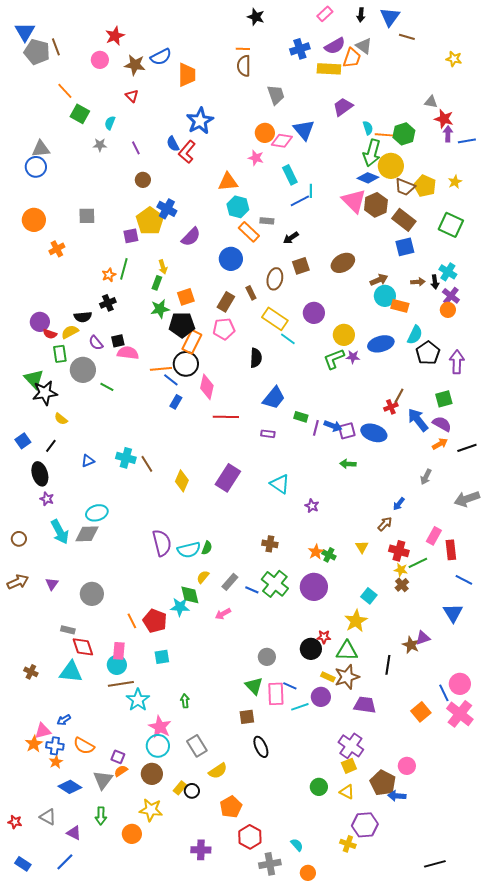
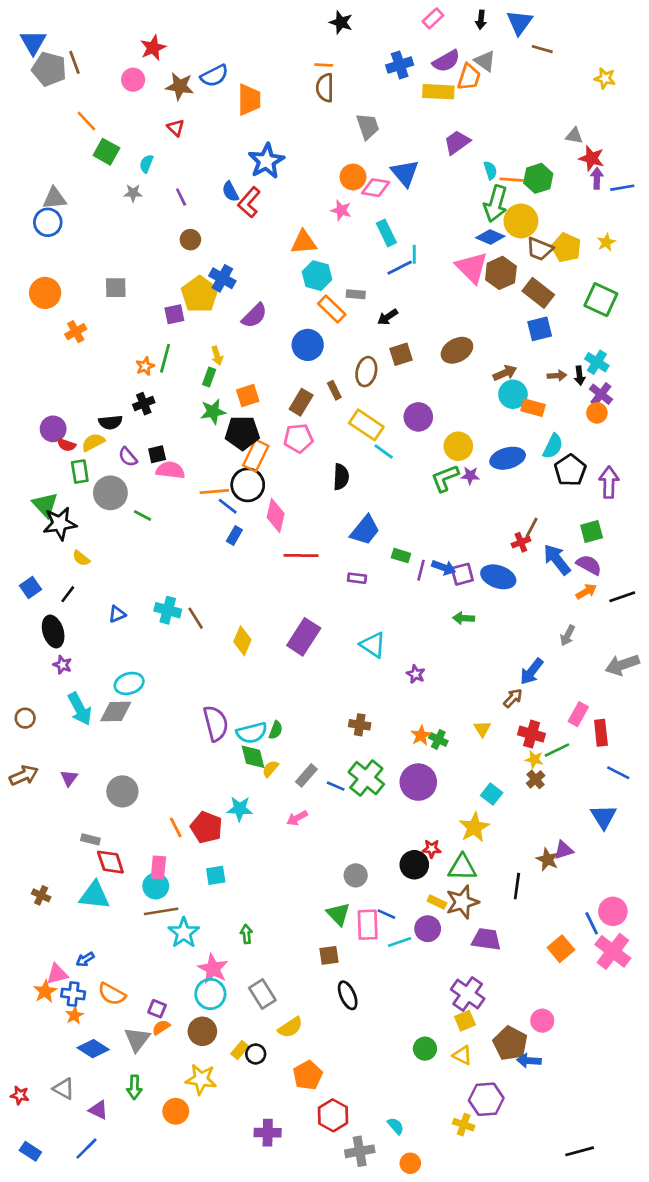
blue arrow: (399, 504) -> (532, 671), size x1.5
green diamond: (190, 595) -> (253, 757), moved

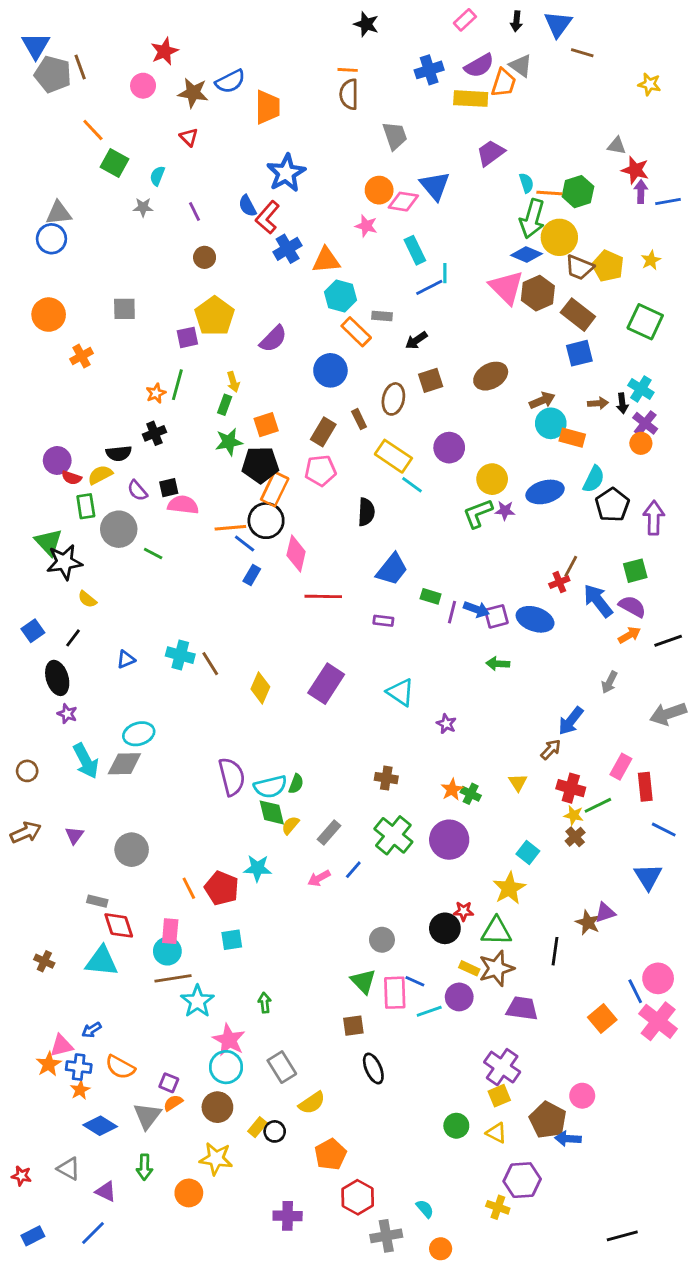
blue cross: (222, 278) -> (288, 249), moved, turned 30
blue line: (336, 786) -> (353, 870), moved, turned -72
blue rectangle: (30, 1151) -> (33, 1236), turned -60

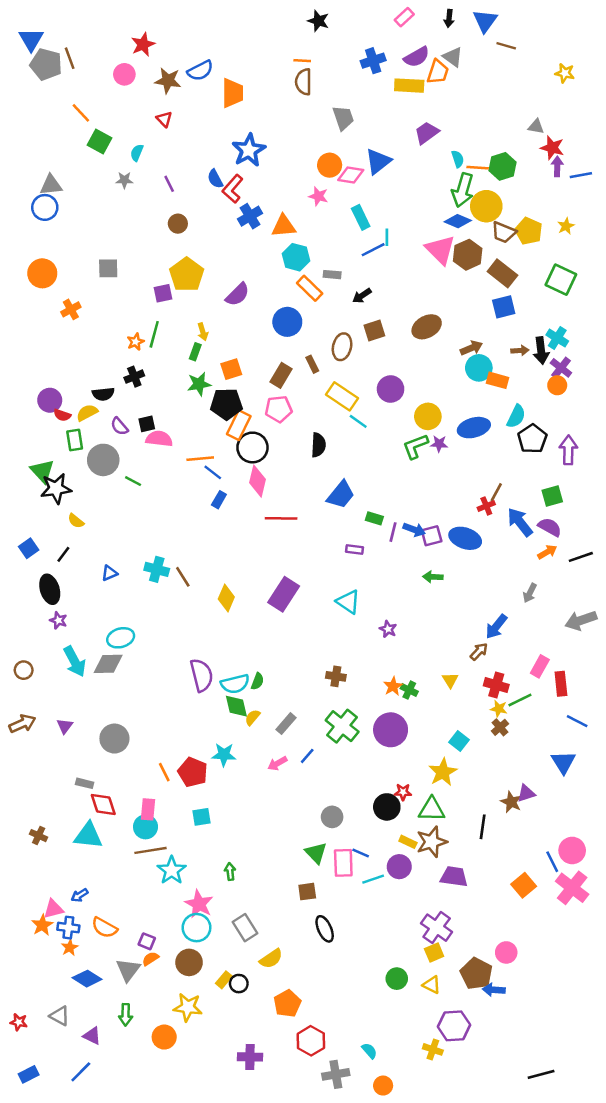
blue triangle: (435, 186) -> (378, 161), turned 32
black arrow: (622, 403) -> (541, 350), size x1.5
black circle: (266, 521) -> (252, 447), moved
purple rectangle: (383, 621) -> (354, 549), moved

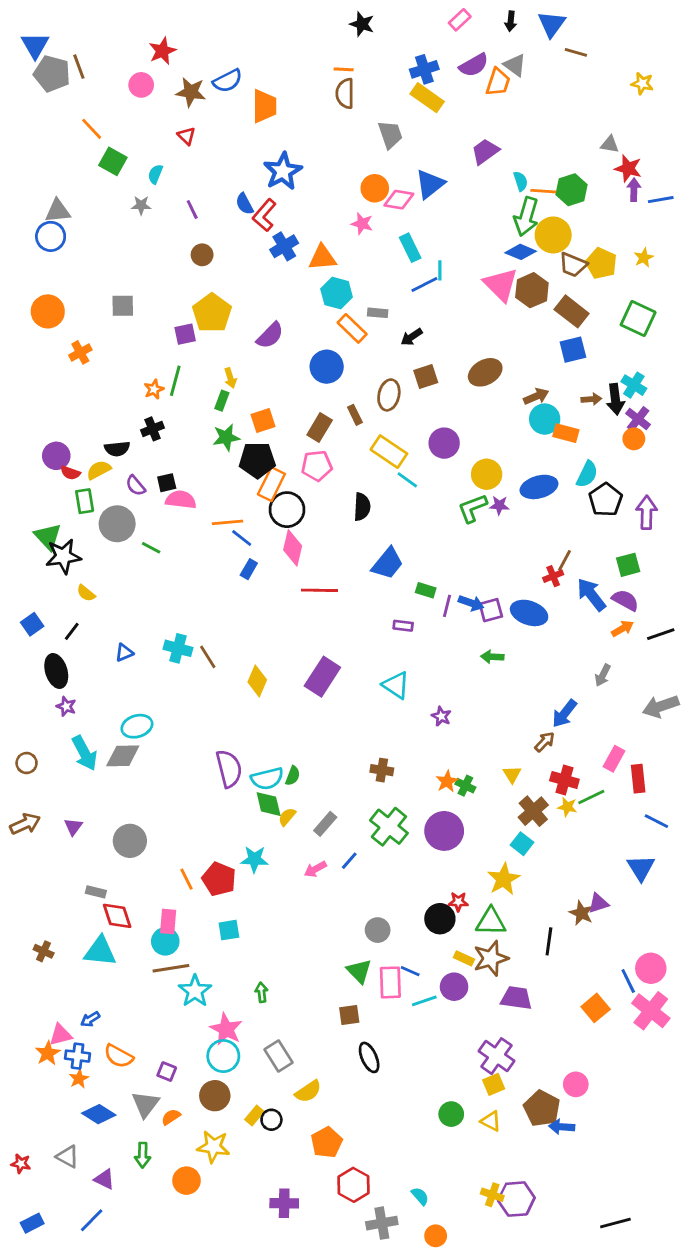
yellow rectangle: (409, 86) -> (427, 98), moved, turned 32
brown cross: (500, 727) -> (533, 811), moved, size x1.5
orange semicircle: (150, 959) -> (171, 1117), moved
purple hexagon: (454, 1026) -> (516, 1199), moved

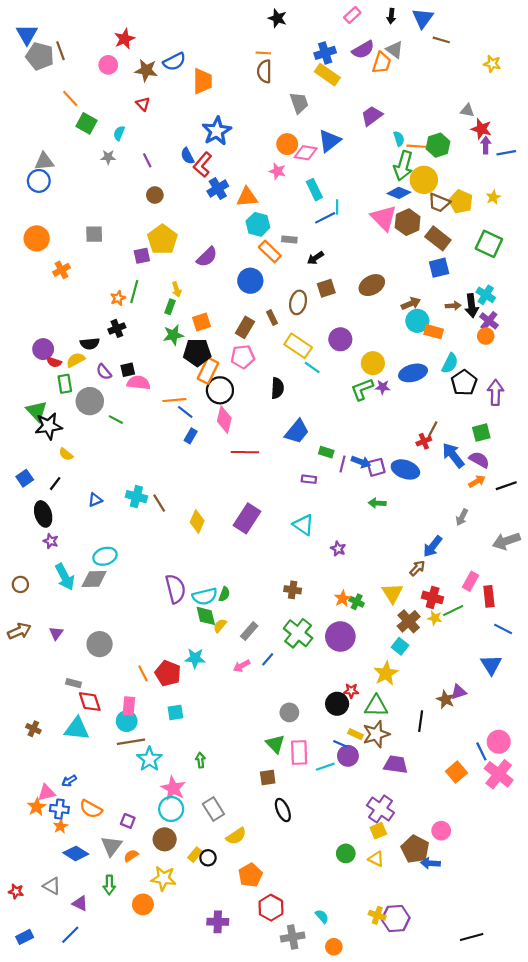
yellow triangle: (512, 774) -> (392, 593), size x1.5
blue line: (410, 971) -> (340, 744), moved

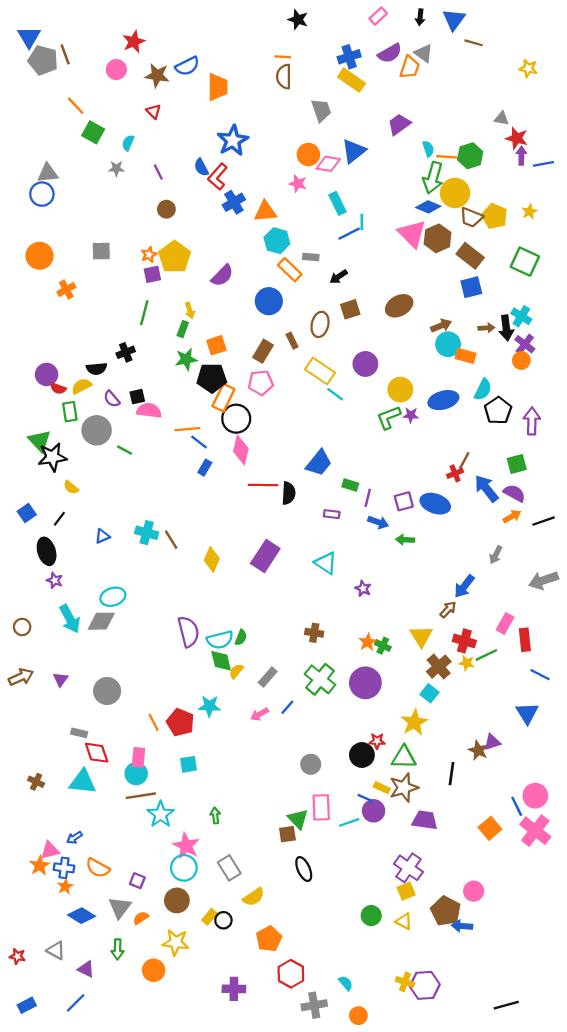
orange star: (118, 298) -> (149, 255), moved
black semicircle: (277, 388) -> (289, 493), moved
blue arrow: (361, 462) -> (378, 522), moved
green triangle: (275, 744) -> (298, 819), moved

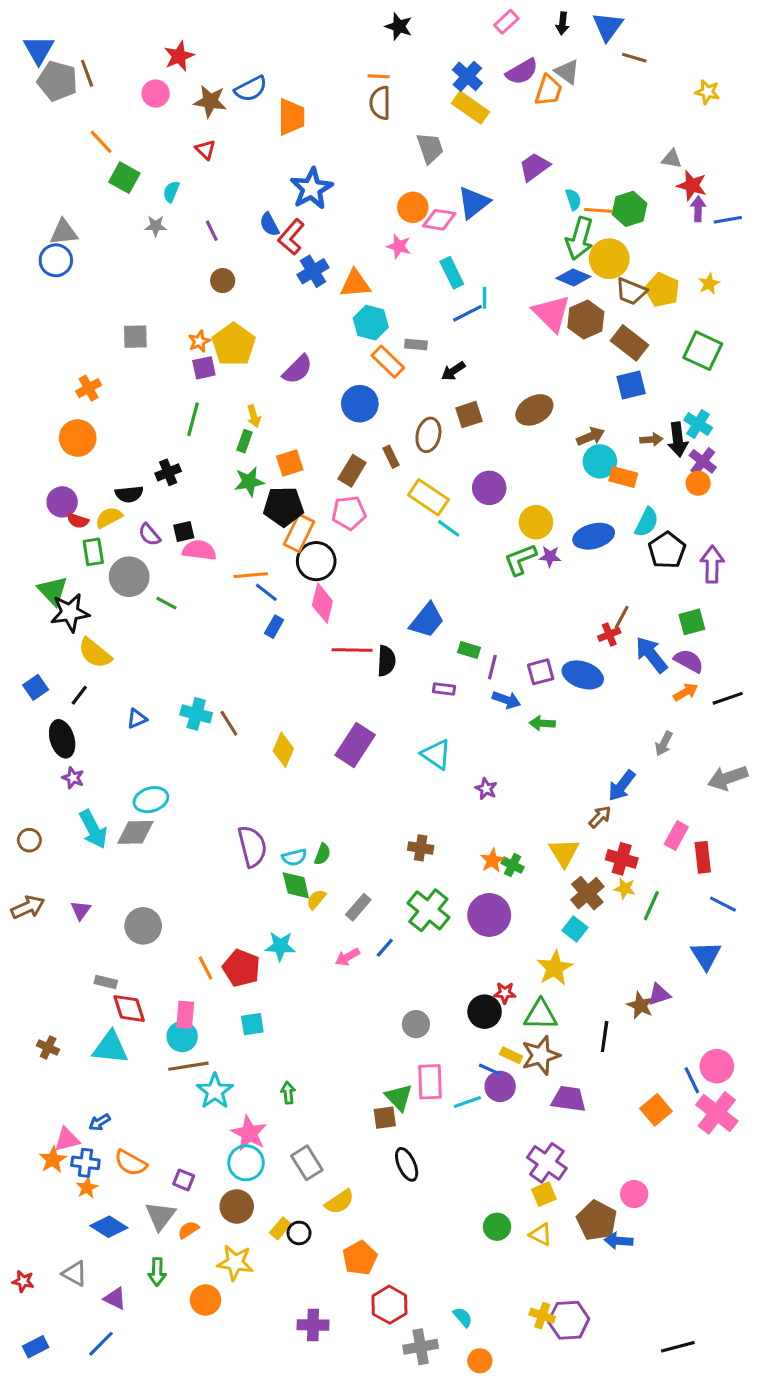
blue cross: (349, 57) -> (467, 76), turned -30
orange circle: (40, 256) -> (78, 438), moved
yellow semicircle: (71, 487) -> (95, 653), size x1.6
cyan semicircle: (220, 640) -> (294, 857), size x0.7
green line: (486, 655) -> (651, 906), moved, turned -40

